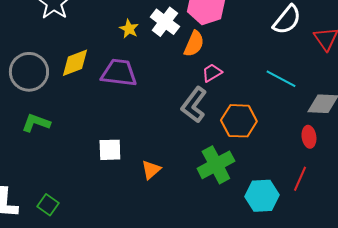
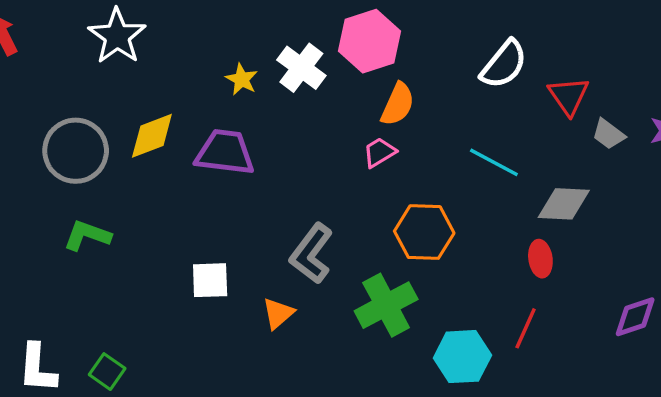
orange semicircle: (194, 44) -> (398, 104), moved
gray L-shape: (194, 105) -> (311, 254), moved

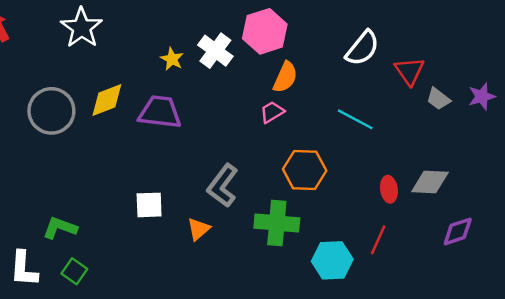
gray diamond: (564, 204) -> (430, 182), moved
green L-shape: (87, 235) -> (60, 228), moved
green cross: (386, 305) -> (277, 223), turned 33

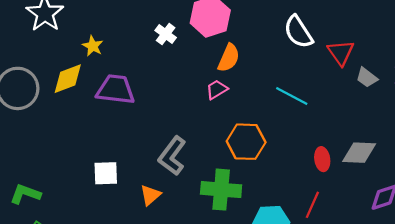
white semicircle: (362, 48) -> (298, 32), turned 108
white cross: (215, 51) -> (166, 34), size x0.7
yellow star: (172, 59) -> (93, 46), moved

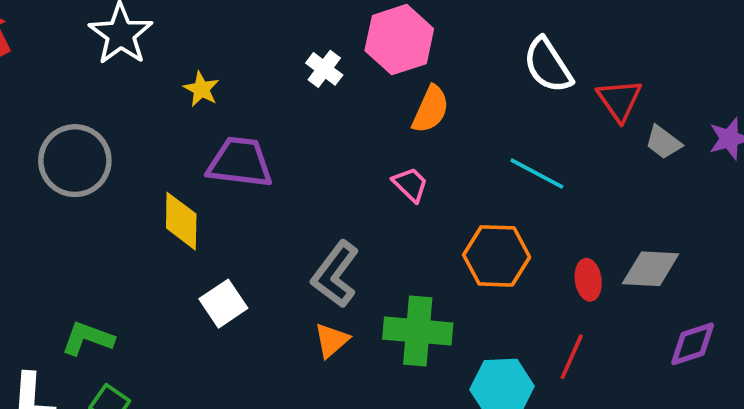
yellow diamond: (68, 79) -> (181, 221), moved, turned -68
pink trapezoid: (217, 89) -> (410, 184), moved, turned 75
orange hexagon: (246, 142) -> (497, 256), moved
white square: (106, 173) -> (223, 304), turned -32
orange triangle: (150, 195) -> (332, 340), moved

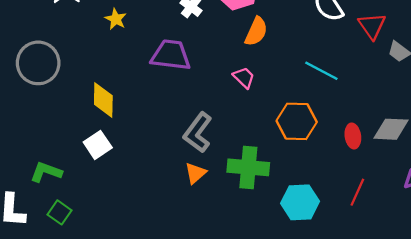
purple trapezoid: (240, 162) -> (171, 55), moved
white square: (223, 304) -> (98, 145), moved
red line: (572, 357) -> (357, 192), moved

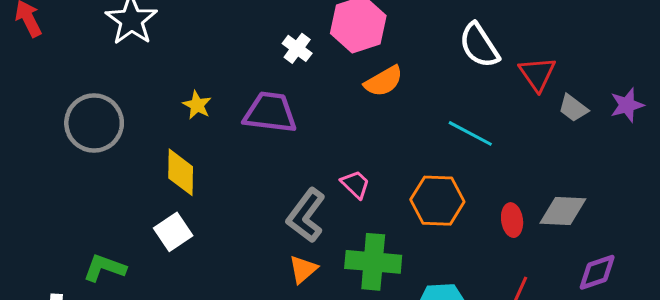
yellow star: (116, 19) -> (197, 105), moved
orange semicircle: (256, 31) -> (384, 81), turned 36
pink trapezoid: (244, 78) -> (355, 184), moved

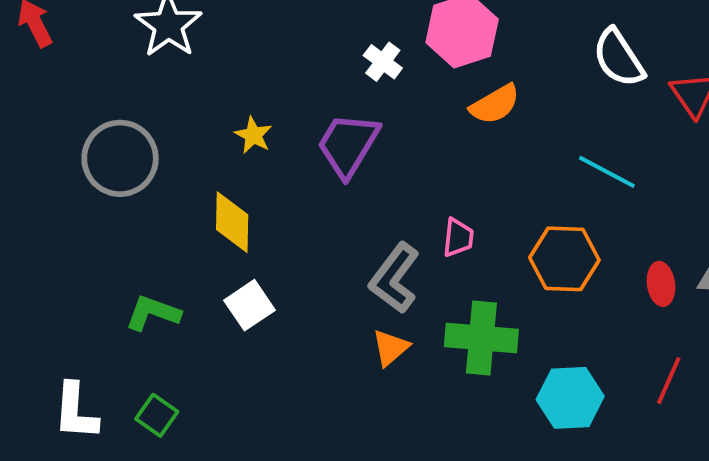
purple trapezoid: (270, 113) -> (348, 145), turned -66
pink trapezoid: (355, 184) -> (458, 238), turned 52
white square: (173, 232) -> (249, 305), moved
green L-shape: (104, 268) -> (153, 313), moved

